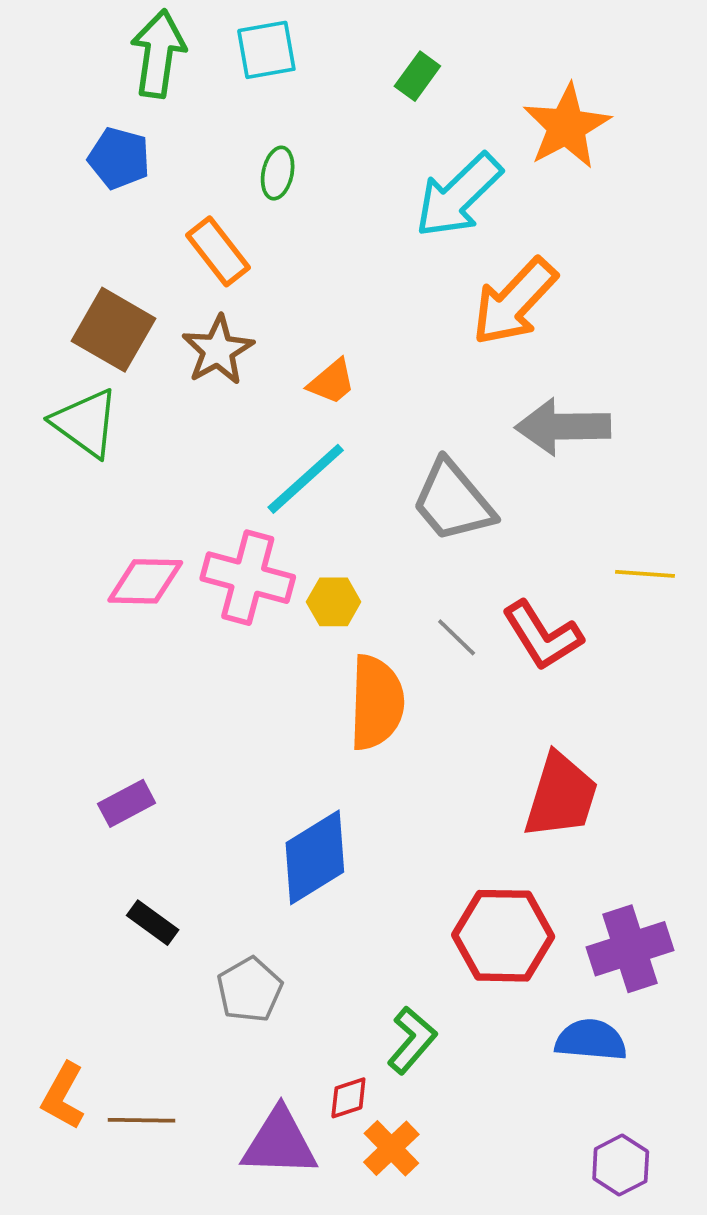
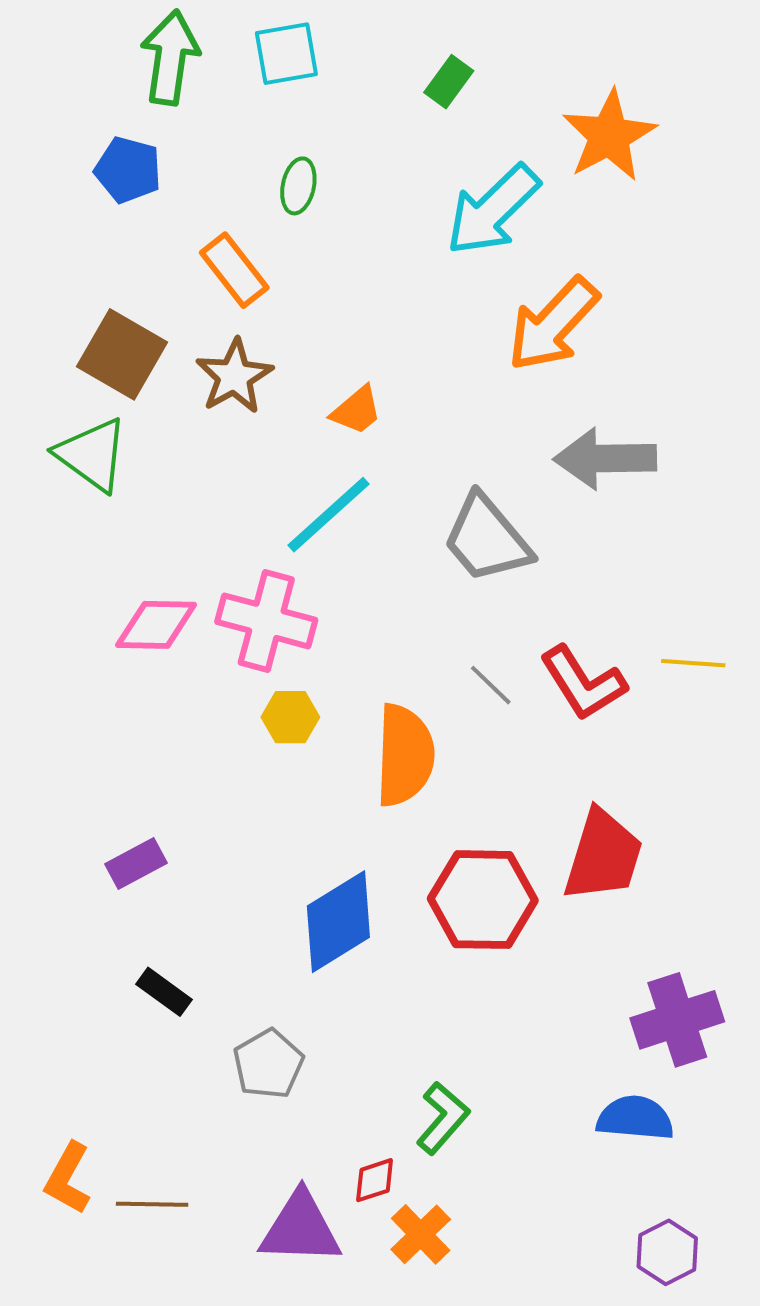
yellow line: (645, 574) -> (693, 663), moved
yellow hexagon: (334, 602) -> (290, 717), moved
red hexagon: (503, 936) -> (483, 900), moved

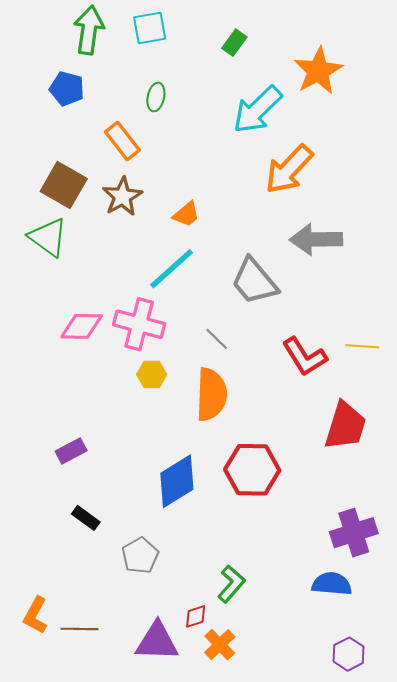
gray line: (491, 685) -> (217, 339), moved
red trapezoid: (603, 855) -> (345, 426), moved

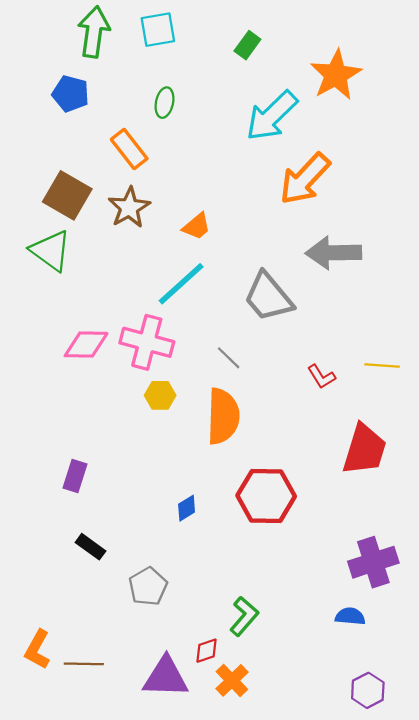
red L-shape: (305, 357) -> (321, 377), size x0.6
purple rectangle: (71, 451) -> (75, 476), turned -44
blue diamond: (177, 481) -> (187, 508), size x0.5
blue semicircle: (332, 584) -> (350, 616), size x0.7

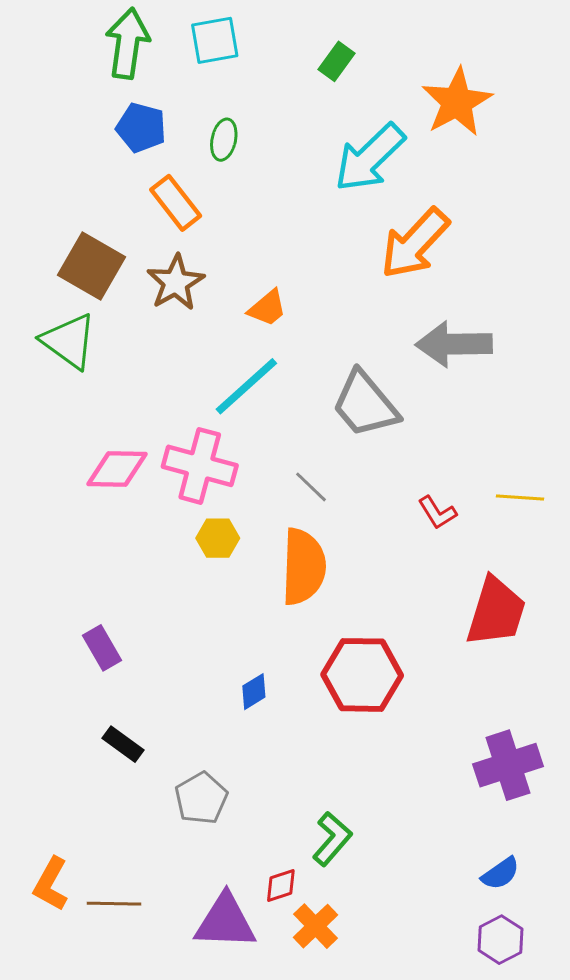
blue pentagon: (71, 94) -> (141, 128), moved
purple rectangle: (75, 476) -> (102, 648), turned -48
blue semicircle: (350, 616) -> (500, 873), moved, turned 140

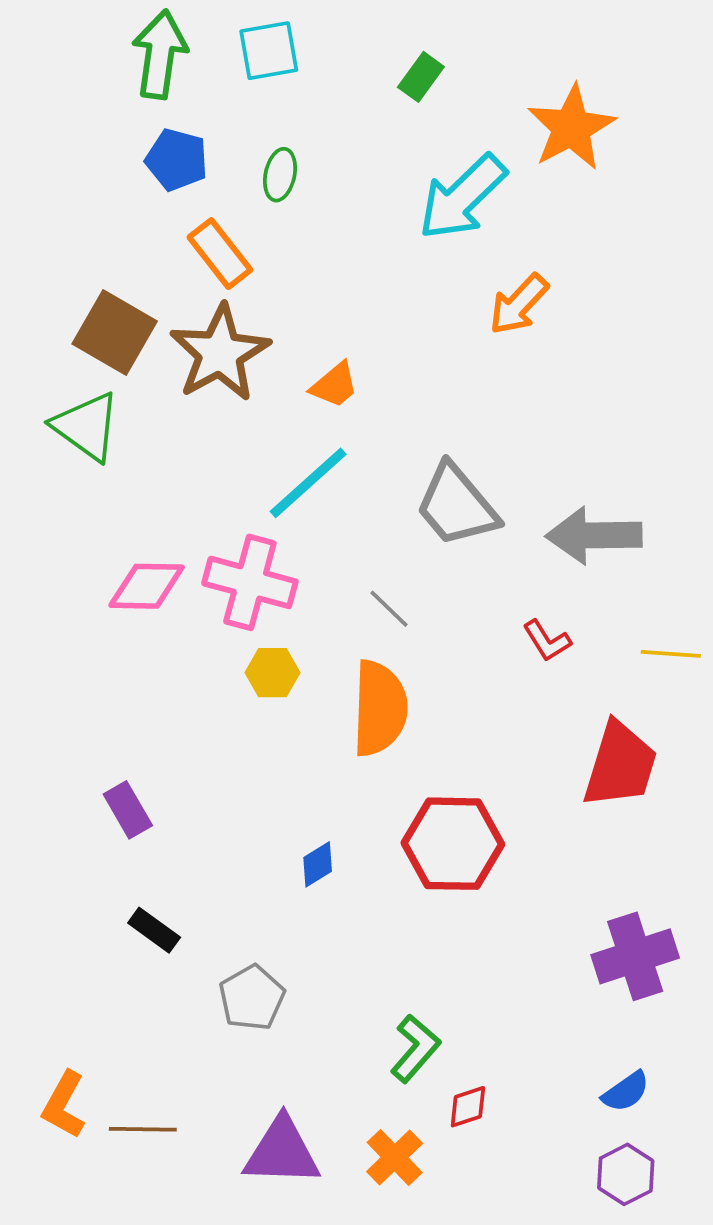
orange arrow: (415, 243) -> (519, 304), size x0.7
brown star: (176, 282) -> (220, 353), size x1.4
gray arrow: (454, 344) -> (594, 535), moved
yellow line: (520, 498) -> (671, 654), moved
red diamond: (281, 885) -> (468, 1107), moved

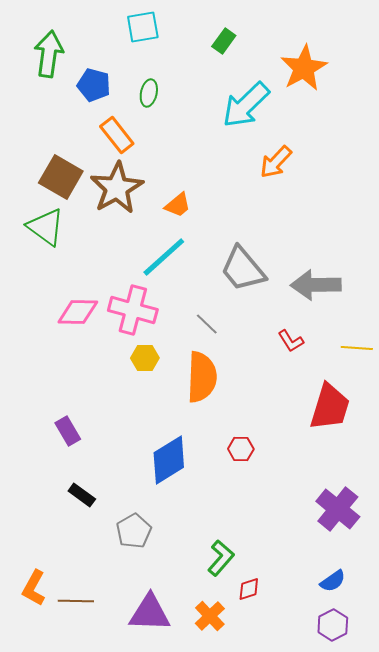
green arrow: (160, 54) -> (49, 54), moved
red hexagon: (453, 844) -> (241, 449), size x0.5
blue diamond: (318, 864) -> (169, 460), size x2.0
purple cross: (635, 956) -> (338, 509), turned -33

